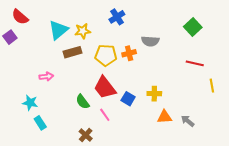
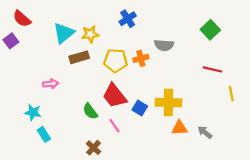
yellow cross: (154, 94) -> (168, 103), size x1.6

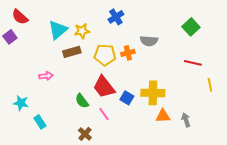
cyan star: (33, 112) -> (21, 103), moved
gray arrow: (205, 132) -> (186, 120), turned 32

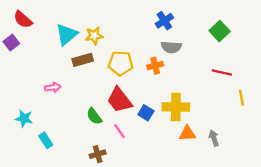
blue cross: (116, 17) -> (164, 21), moved
orange cross: (128, 53) -> (155, 66), moved
brown cross: (85, 134) -> (98, 154), turned 32

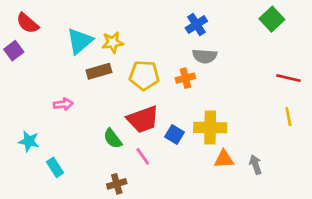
green square: (220, 31) -> (272, 19), moved
red line: (222, 72) -> (288, 78), moved
red trapezoid: (119, 100) -> (143, 119), turned -72

